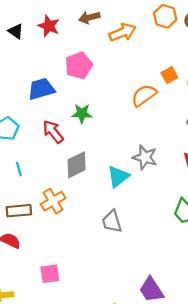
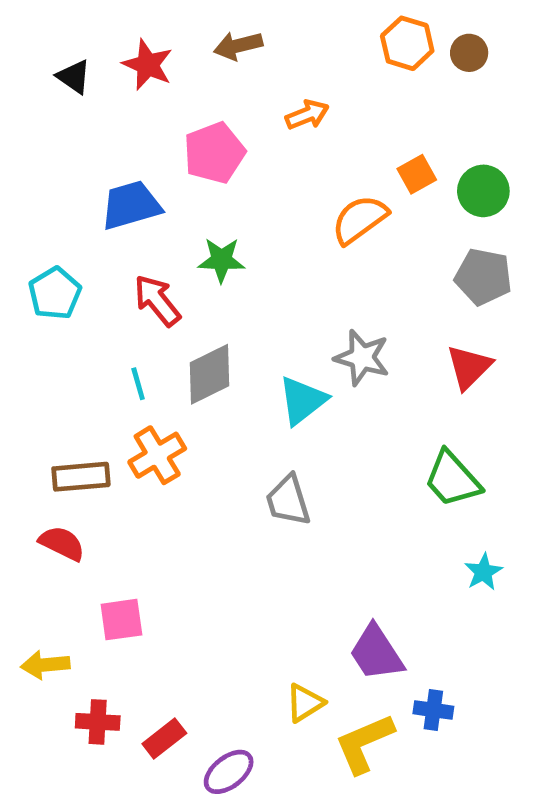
orange arrow: (122, 32) -> (307, 115), moved, size x0.7
cyan line: (19, 169) -> (138, 384), moved
pink square: (50, 274) -> (121, 620), moved

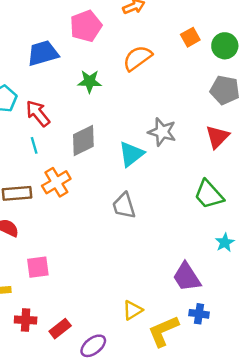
orange semicircle: (360, 219) -> (137, 58), moved
red arrow: (157, 300) -> (38, 113), moved
cyan line: (138, 384) -> (34, 145), moved
purple trapezoid: (376, 653) -> (187, 277), moved

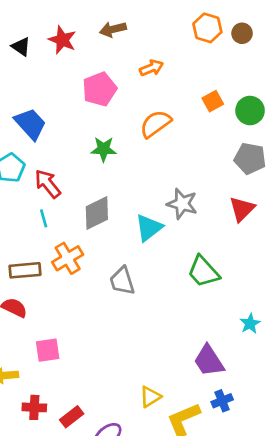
blue trapezoid: (43, 53) -> (30, 124), moved, turned 64
green trapezoid: (209, 195) -> (203, 272), moved
gray trapezoid: (124, 206) -> (122, 281), moved
blue cross: (199, 314) -> (222, 401), turned -30

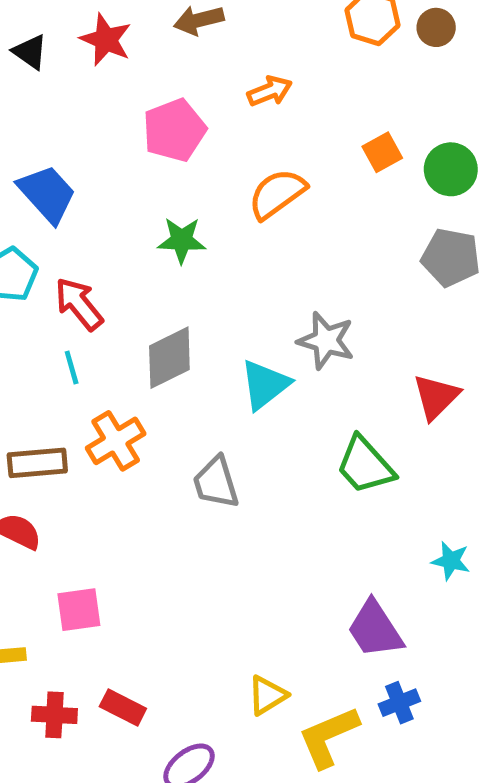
red triangle: (242, 209) -> (436, 397), moved
cyan star: (250, 324) -> (451, 561), turned -30
red rectangle: (72, 417) -> (123, 708), moved, turned 65

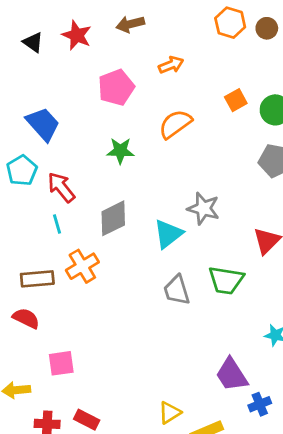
green trapezoid: (365, 465) -> (226, 280), turned -39
gray trapezoid: (216, 482) -> (177, 290), moved
blue cross: (399, 703) -> (260, 404), moved

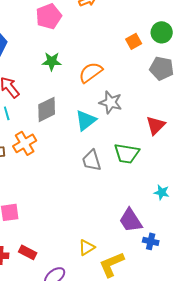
orange square: (236, 100) -> (134, 41), moved
orange semicircle: (175, 124) -> (91, 72), moved
blue cross: (260, 404) -> (151, 241), turned 35

